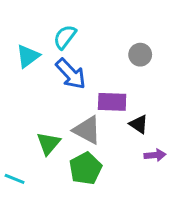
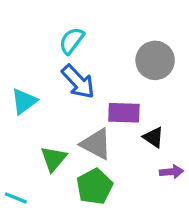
gray circle: (140, 55) -> (155, 60), size x1.5
cyan triangle: (28, 56) -> (24, 101), moved

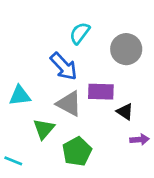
cyan semicircle: (72, 41) -> (80, 33), moved
cyan triangle: (24, 101) -> (20, 96), moved, turned 30
gray triangle: (96, 144) -> (69, 104), moved

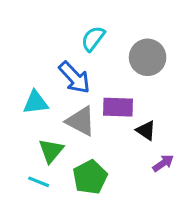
cyan triangle: (20, 96) -> (36, 102), moved
purple arrow: (139, 140) -> (163, 163), turned -30
cyan line: (13, 161) -> (39, 182), moved

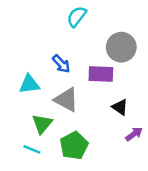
cyan semicircle: (93, 39) -> (77, 17), moved
blue arrow: (74, 78) -> (61, 64), size x0.7
purple rectangle: (118, 107) -> (101, 74), moved

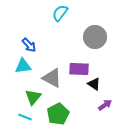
blue arrow: (61, 64) -> (29, 45), moved
purple rectangle: (101, 74) -> (79, 69), moved

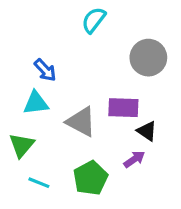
green triangle: (33, 97) -> (22, 145), moved
purple arrow: (105, 105) -> (134, 159), moved

